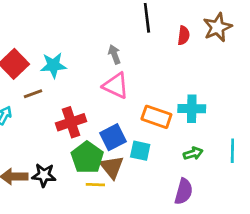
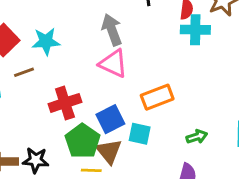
gray arrow: (114, 54) -> (112, 30), size x1.5
cyan cross: (192, 109) -> (195, 30), moved
orange rectangle: (156, 117) -> (157, 97), turned -40

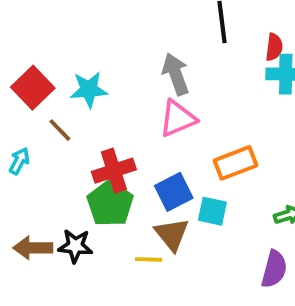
pink triangle: (113, 63) -> (178, 119), turned -48
brown line: (24, 72) -> (60, 130), turned 66
green pentagon: (83, 141) -> (110, 203), moved

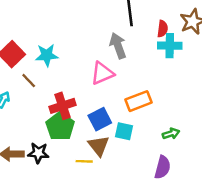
gray arrow: (176, 74) -> (118, 46), moved

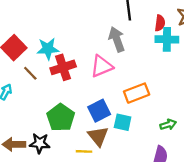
red cross: (62, 106) -> (63, 67), moved

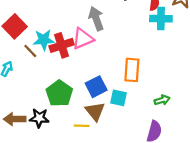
gray arrow: (117, 39) -> (96, 19), moved
cyan star: (48, 49) -> (44, 40), moved
pink triangle: (102, 66) -> (83, 39), moved
orange rectangle: (137, 93) -> (132, 70), turned -65

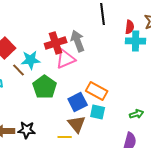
red cross: (62, 45) -> (56, 43), moved
orange rectangle: (132, 70) -> (97, 91), moved, turned -65
green pentagon: (59, 93) -> (45, 87), moved

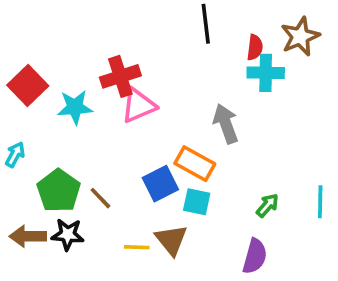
gray arrow: (78, 41) -> (226, 124), moved
brown line: (19, 70) -> (100, 198), moved
green pentagon: (45, 87) -> (59, 191), moved
green arrow: (137, 114) -> (267, 205), turned -32
brown triangle: (77, 124) -> (171, 240), moved

